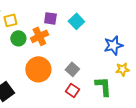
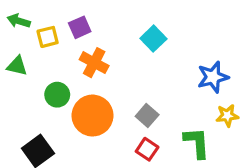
purple square: (50, 18) -> (80, 27), moved, turned -32
orange cross: (39, 36) -> (94, 63), turned -36
green circle: (18, 38) -> (57, 95), moved

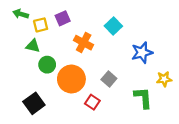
orange cross: (94, 63) -> (84, 43), moved
green triangle: (17, 66) -> (33, 46), moved
blue star: (213, 77) -> (142, 53), moved
red square: (147, 149) -> (92, 102), moved

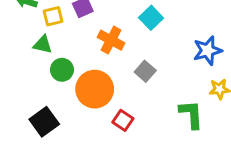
blue star: (142, 53) -> (208, 50), moved
gray square: (109, 79) -> (145, 71), moved

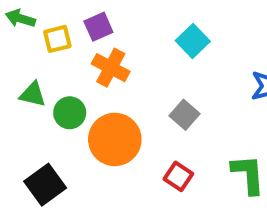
orange cross: (111, 40) -> (111, 68), moved
green triangle: (43, 45) -> (33, 94), moved
red square: (123, 120) -> (178, 176), moved

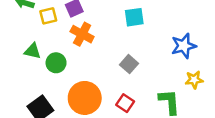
cyan square: (193, 41) -> (134, 17), turned 36
orange circle: (115, 139) -> (85, 98), moved

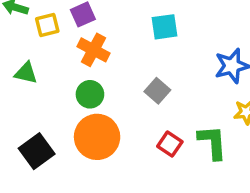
green circle: (56, 63) -> (90, 94), moved
red square: (125, 103) -> (170, 144), moved

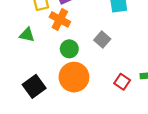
orange cross: (93, 50) -> (60, 19), moved
gray square: (157, 91) -> (102, 39), moved

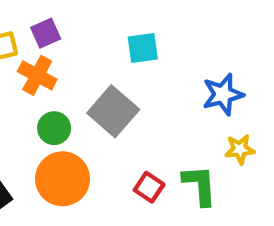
gray square: (102, 39) -> (113, 111), size x1.6

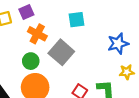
orange cross: (37, 75) -> (37, 34), moved

